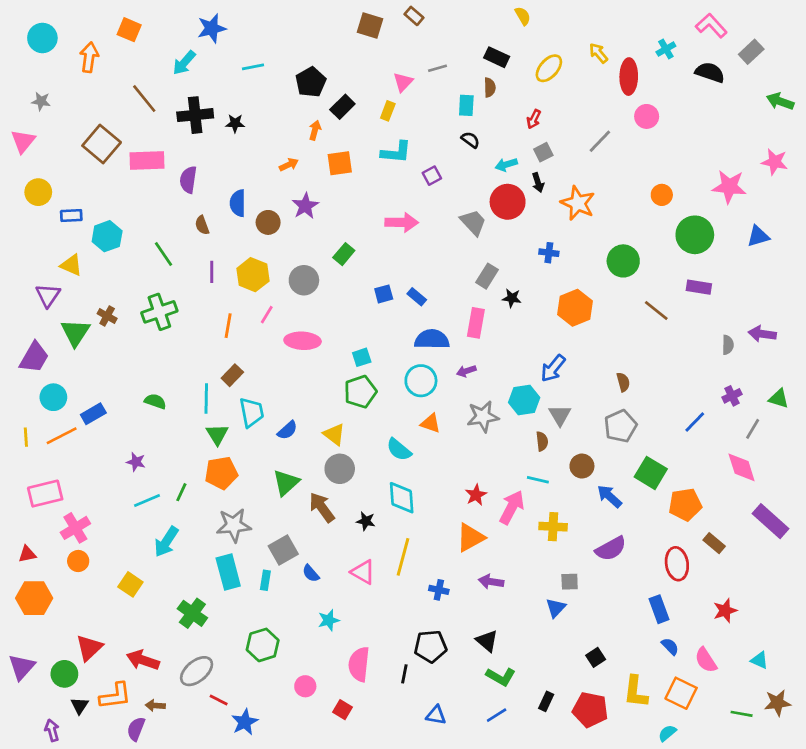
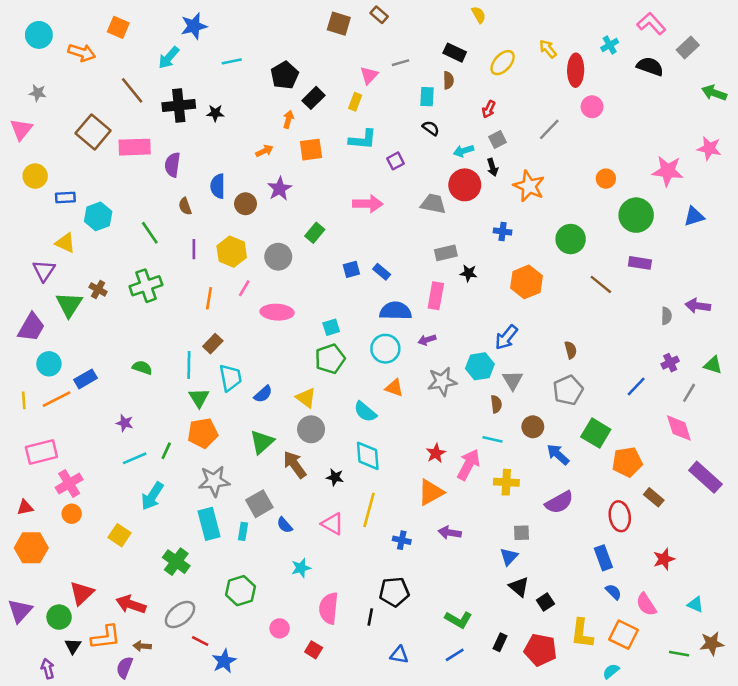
orange arrow: (89, 57) -> (82, 53), turned 100
gray trapezoid: (473, 222) -> (433, 204), turned -36
gray rectangle: (487, 276) -> (446, 253), turned 45
black triangle: (487, 641) -> (519, 587), moved

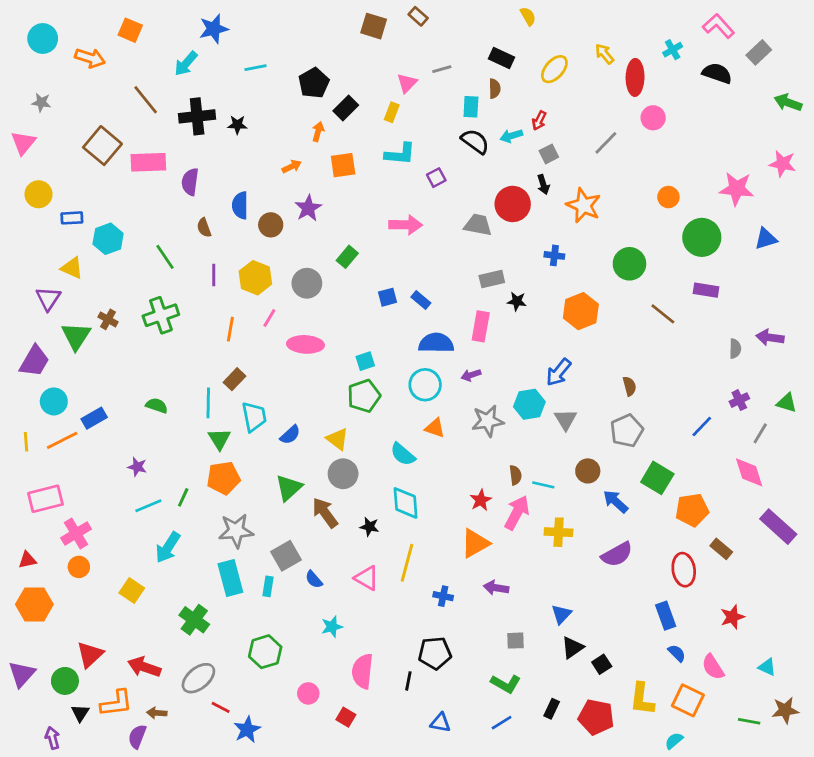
black semicircle: (431, 128) -> (475, 141), size x1.5
cyan arrow: (464, 151) -> (511, 136), moved
brown semicircle: (496, 404) -> (515, 475), moved
gray square: (521, 533) -> (515, 641), moved
black triangle: (519, 587) -> (572, 648), turned 45

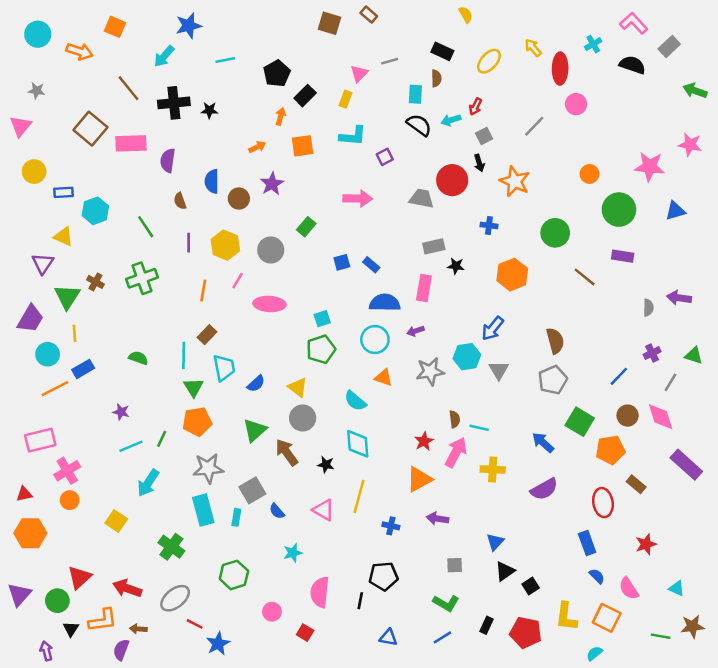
brown semicircle: (629, 386) -> (555, 341), size x1.5
yellow line: (26, 442) -> (75, 333), moved
brown circle: (588, 471) -> (628, 416), moved

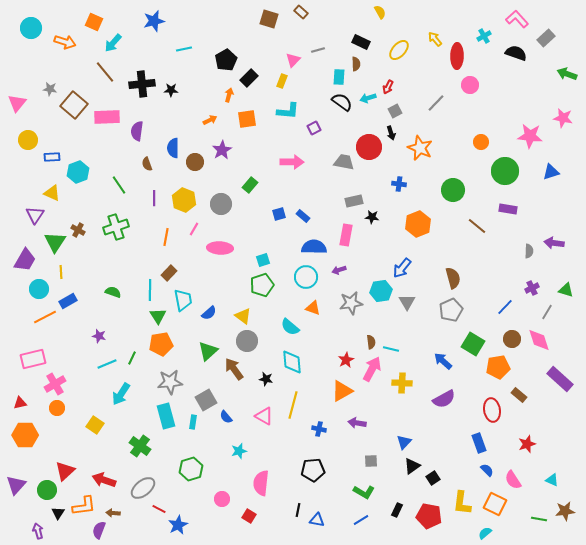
cyan arrow: (164, 56) -> (113, 43), moved
gray star: (37, 91) -> (50, 89), moved
black line: (360, 601) -> (298, 510), moved

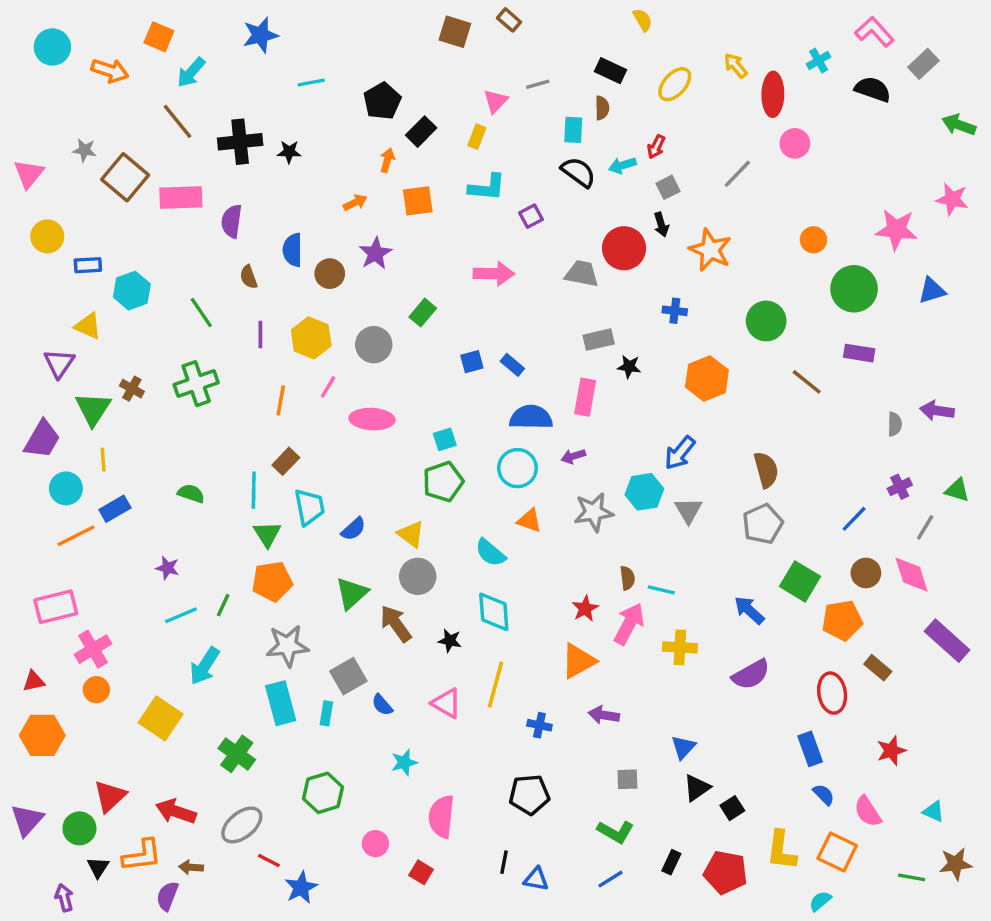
yellow square: (95, 425) -> (161, 718), size x1.4

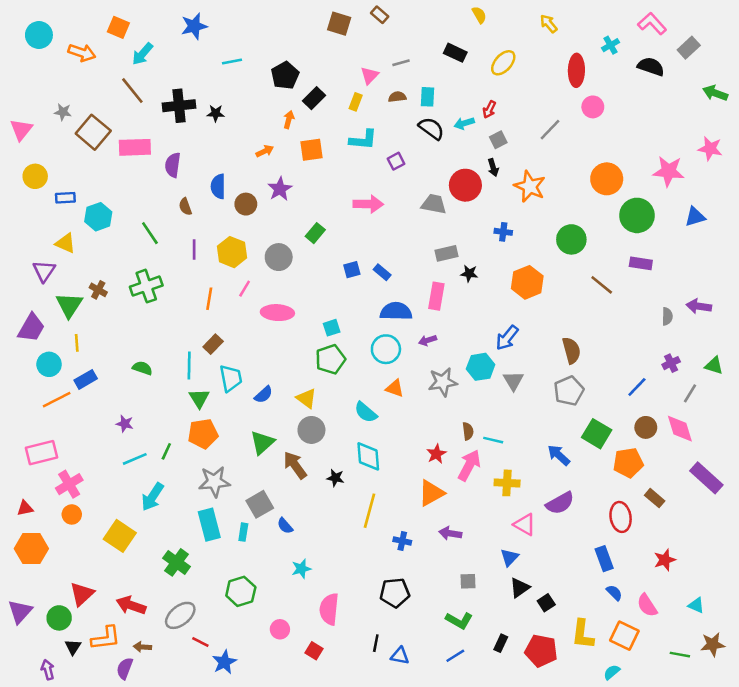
yellow arrow: (736, 66) -> (549, 24), moved
brown semicircle: (602, 108) -> (397, 97), moved, turned -96
orange circle: (813, 240) -> (607, 179), size x1.6
pink triangle: (446, 703) -> (525, 525), moved

